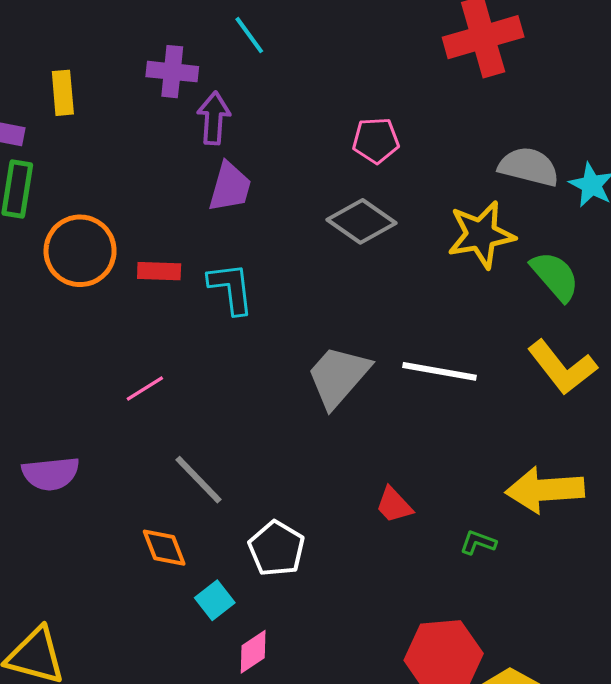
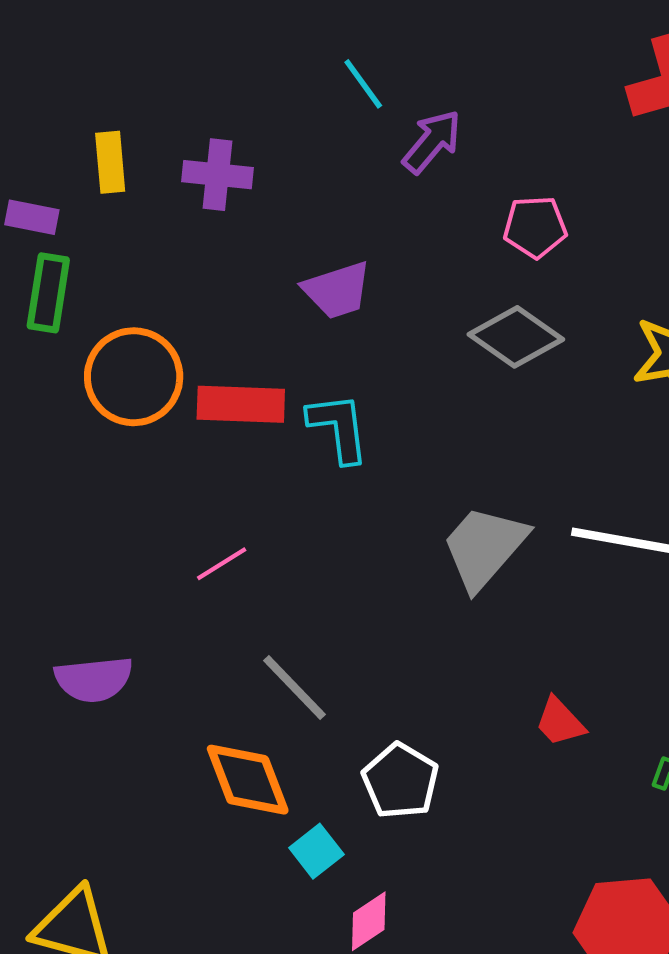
purple cross: (172, 72) -> (217, 175), moved
purple arrow: (214, 118) -> (432, 142), moved, turned 36
purple trapezoid: (230, 187) -> (337, 290), turned 56
red rectangle: (159, 271) -> (241, 404), size x1.5
orange diamond: (164, 548) -> (248, 780), size x1.4

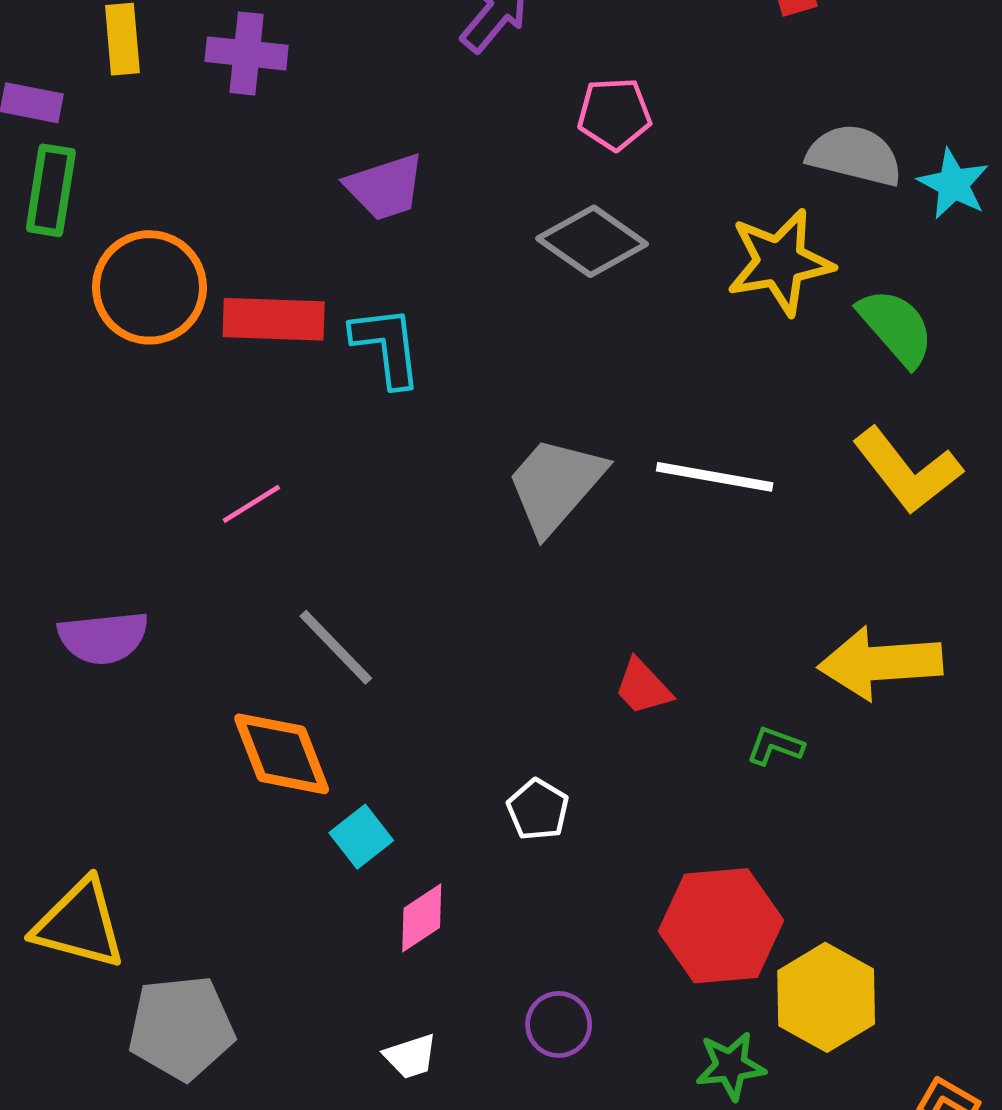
white pentagon: (400, 781) -> (538, 810), moved, size x0.7

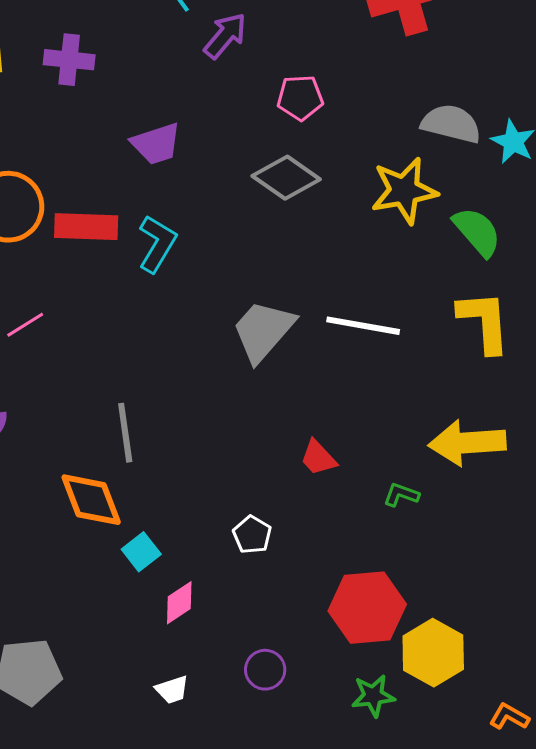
cyan L-shape: (387, 346) -> (157, 244), turned 38
yellow L-shape: (907, 470) -> (484, 322), turned -146
pink line: (251, 504) -> (25, 325), moved
gray line: (336, 647) -> (125, 433), turned 36

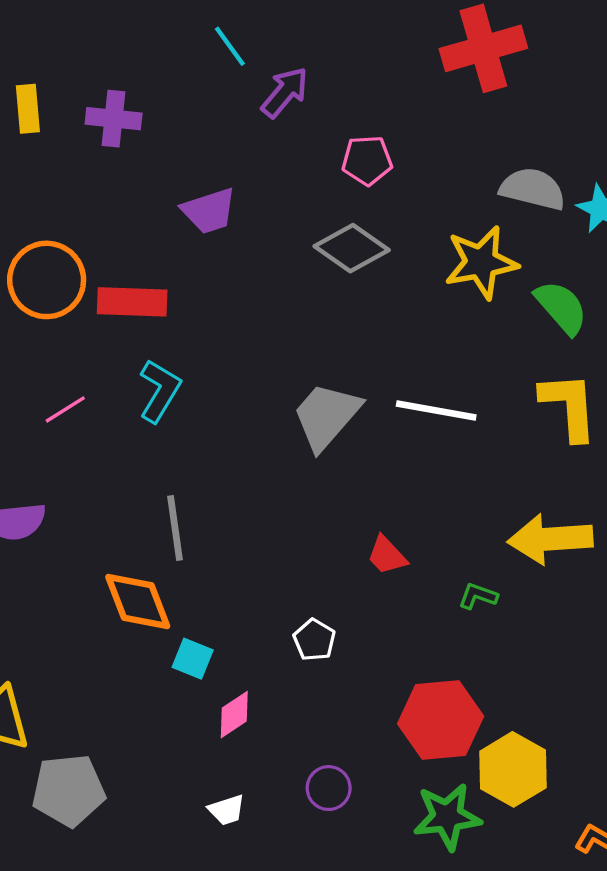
cyan L-shape: (157, 244) -> (160, 391), moved
cyan square: (141, 552) -> (193, 659), turned -30
green star: (373, 696) -> (447, 817), size x1.4

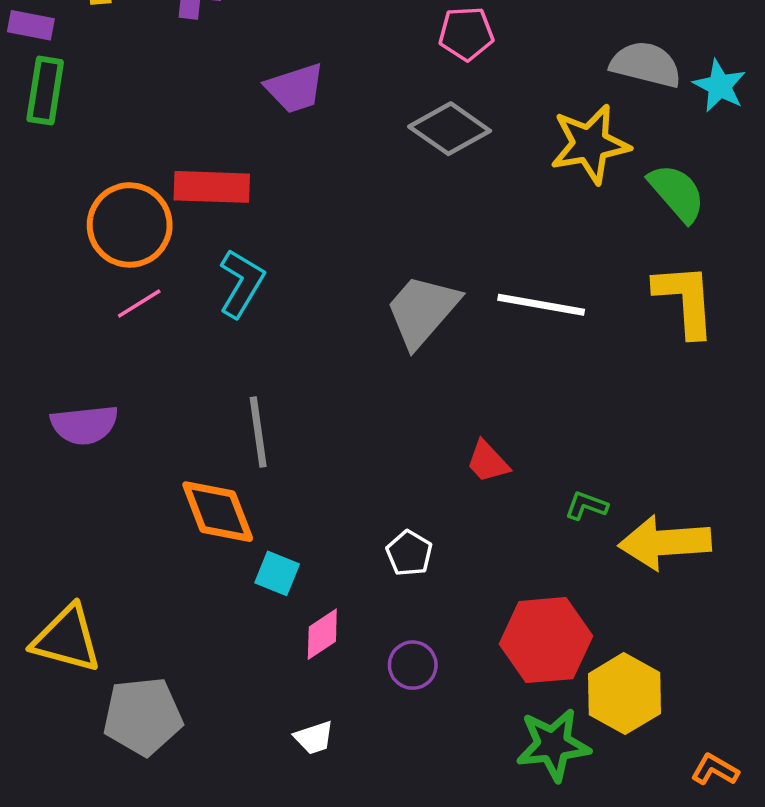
orange circle: (47, 280) -> (130, 225), moved
yellow arrow: (550, 539) -> (665, 543), moved
purple circle: (329, 788) -> (413, 665), moved

